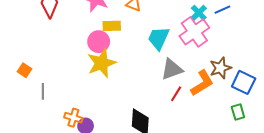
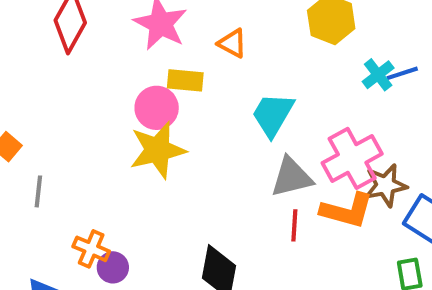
cyan cross: (199, 13) -> (378, 75), moved
pink cross: (194, 32) -> (352, 158), moved
orange L-shape: (202, 83) -> (347, 211), turned 40
red line: (176, 94) -> (294, 225), turned -35

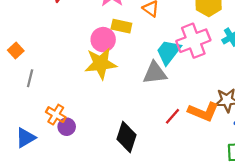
pink cross: (352, 158) -> (193, 41), moved
gray triangle: (291, 177) -> (155, 73), moved
red line: (294, 225) -> (173, 116), turned 30

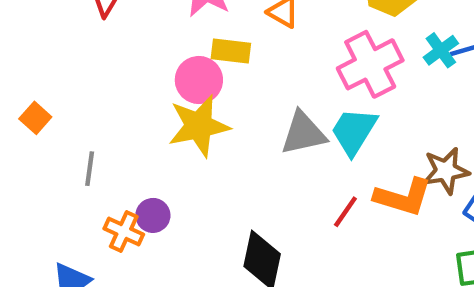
cyan trapezoid: (168, 52) -> (354, 131), moved
gray line: (30, 78) -> (90, 169), moved
purple circle: (67, 127) -> (153, 215), moved

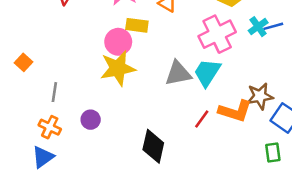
orange cross: (124, 232) -> (50, 127), moved

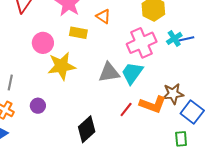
pink circle: (118, 42) -> (43, 43), moved
black diamond: (153, 146) -> (87, 129), turned 32

